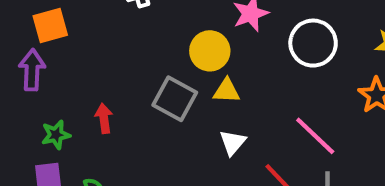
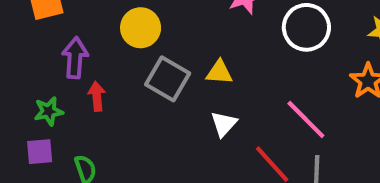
yellow circle: (210, 51) -> (141, 28), moved
purple arrow: (32, 70) -> (75, 58), moved

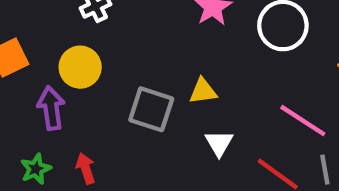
yellow circle: (141, 28) -> (80, 67), moved
red arrow: (97, 96) -> (86, 168), moved

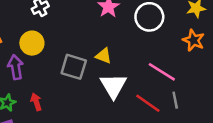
yellow triangle: (203, 91) -> (104, 56), turned 30
white triangle: (219, 143) -> (113, 86), size x1.6

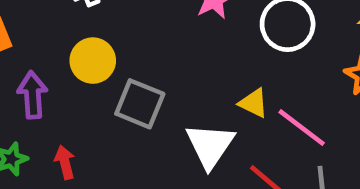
yellow circle: (32, 43) -> (93, 61), moved
yellow triangle: (104, 56) -> (253, 103), moved

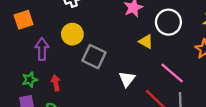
yellow triangle: (253, 103) -> (146, 42), moved
white triangle: (210, 145) -> (127, 79), size x0.7

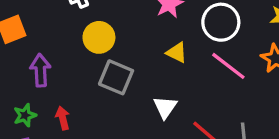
yellow circle: (72, 34) -> (99, 37), moved
yellow triangle: (146, 42) -> (177, 53), moved
pink line: (172, 73) -> (228, 66), moved

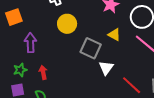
gray square: (116, 77) -> (91, 48), moved

